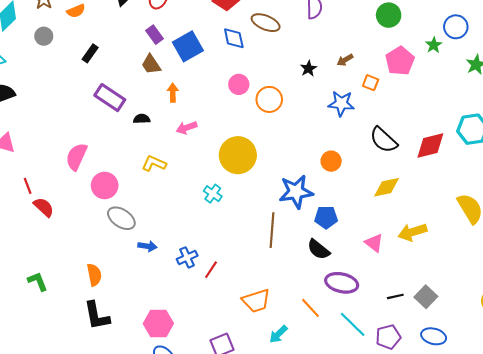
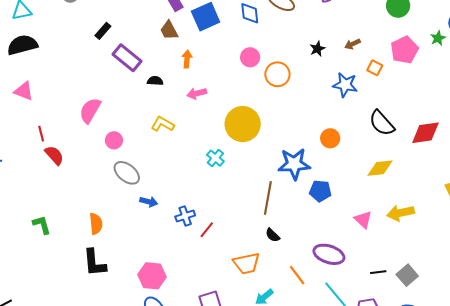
black rectangle: (90, 53) -> (103, 31), moved
pink circle: (105, 185) -> (114, 140), size x0.7
black semicircle: (319, 249) -> (273, 235), moved, size x0.7

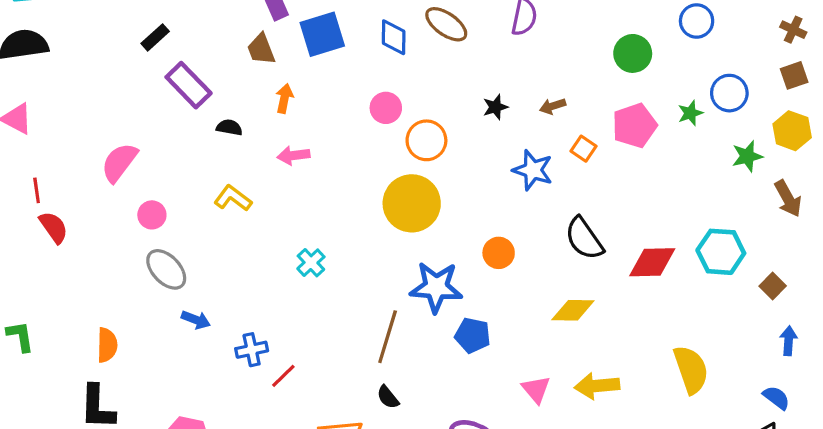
yellow circle: (243, 124) -> (412, 203), moved

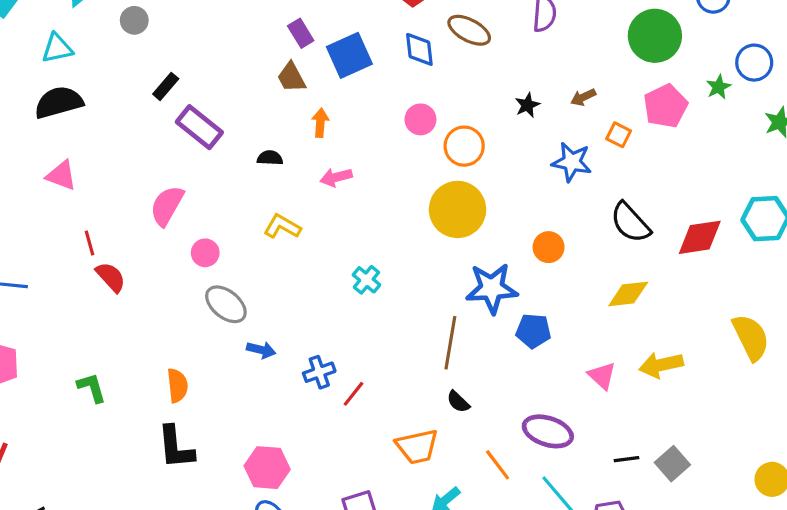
black rectangle: (155, 37) -> (166, 86), moved
green circle: (633, 53) -> (655, 36), size x1.4
purple rectangle: (189, 85) -> (199, 127), moved

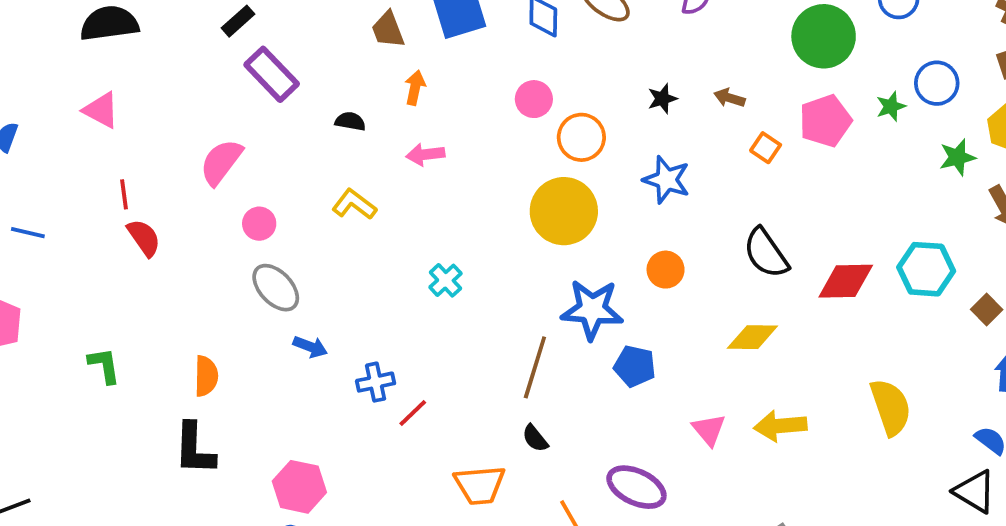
brown arrow: (583, 97) -> (729, 98), turned 35
blue star: (572, 162) -> (667, 180), moved

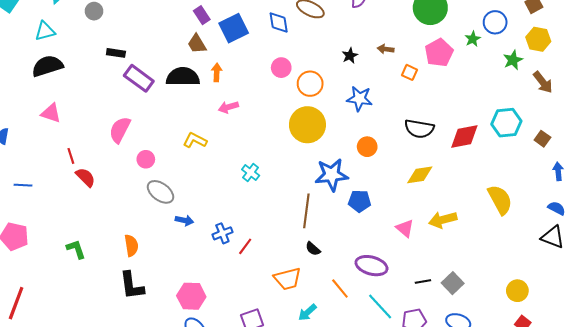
black rectangle: (238, 21) -> (116, 53), turned 60
black semicircle: (350, 121) -> (183, 77), moved, size x2.0
black semicircle: (766, 253) -> (419, 129), turned -36

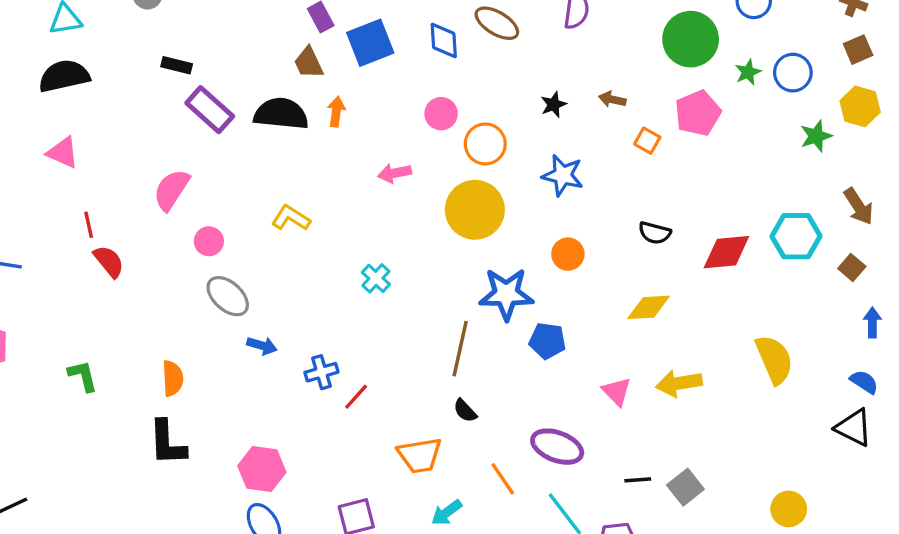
green star: (473, 39) -> (748, 72), moved
brown arrow: (543, 82) -> (859, 206), moved
pink arrow: (228, 107) -> (395, 173), moved
black semicircle: (419, 129) -> (655, 233), size x0.7

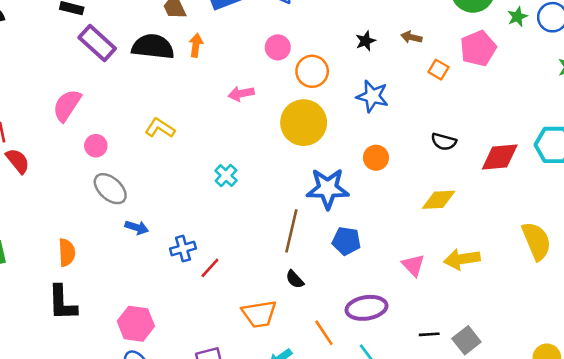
blue pentagon: (547, 341) -> (346, 241), moved
purple ellipse: (557, 447) -> (366, 308), turned -30

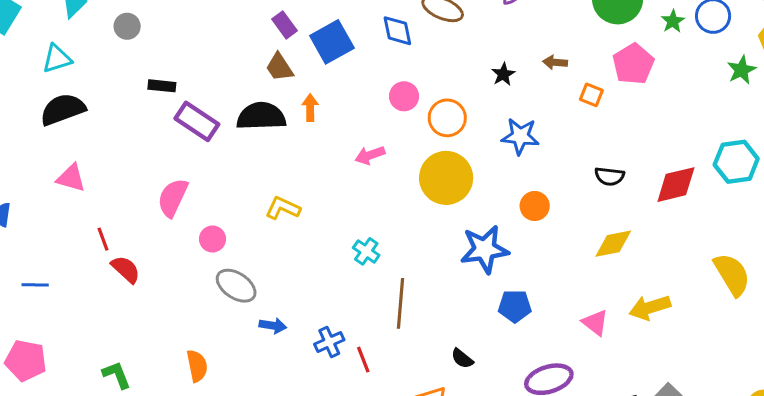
brown line: (291, 231) -> (401, 303), moved
red line: (210, 268) -> (363, 360), turned -55

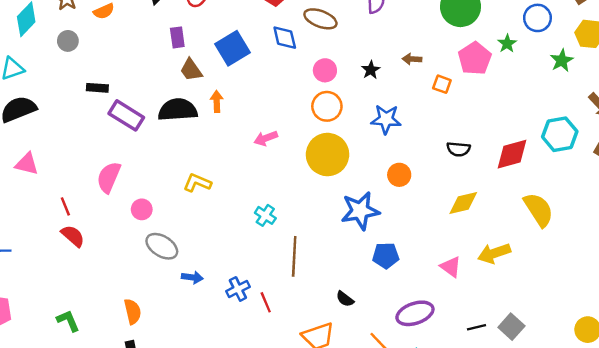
green star: (673, 21) -> (507, 44), moved
purple rectangle: (285, 25) -> (177, 37), moved, turned 30
pink circle: (404, 96) -> (325, 70), moved
red line: (103, 239) -> (65, 206), moved
yellow semicircle: (732, 274) -> (539, 210), moved

